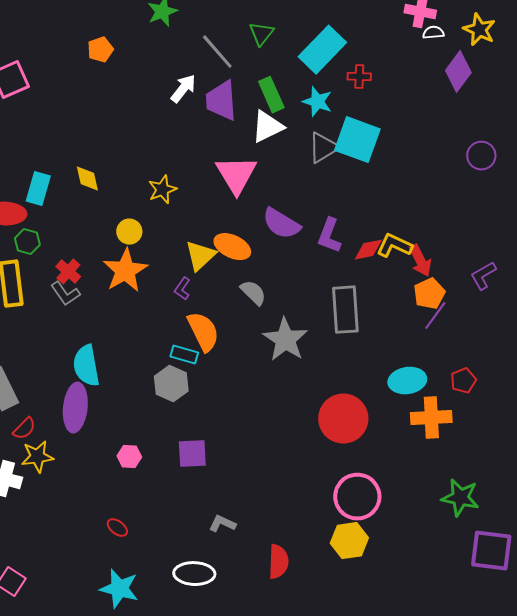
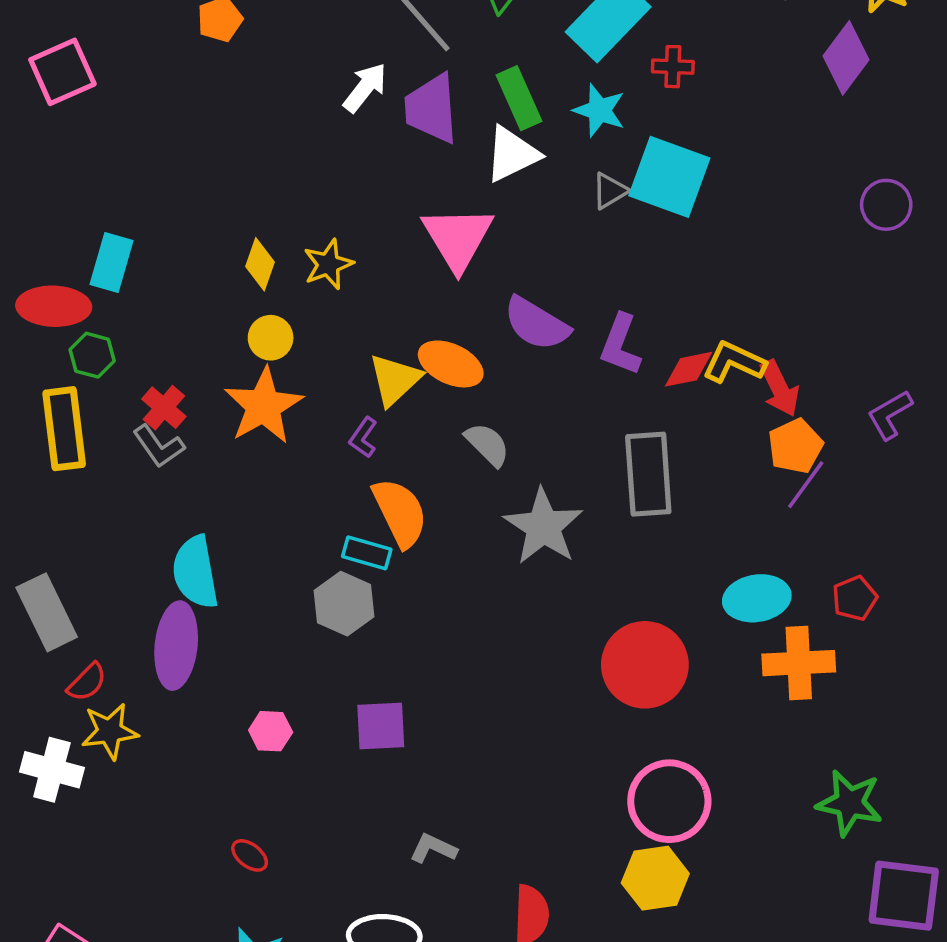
gray triangle: (323, 148) -> (610, 191), size x0.7
yellow diamond: (87, 179) -> (260, 264), moved, turned 32

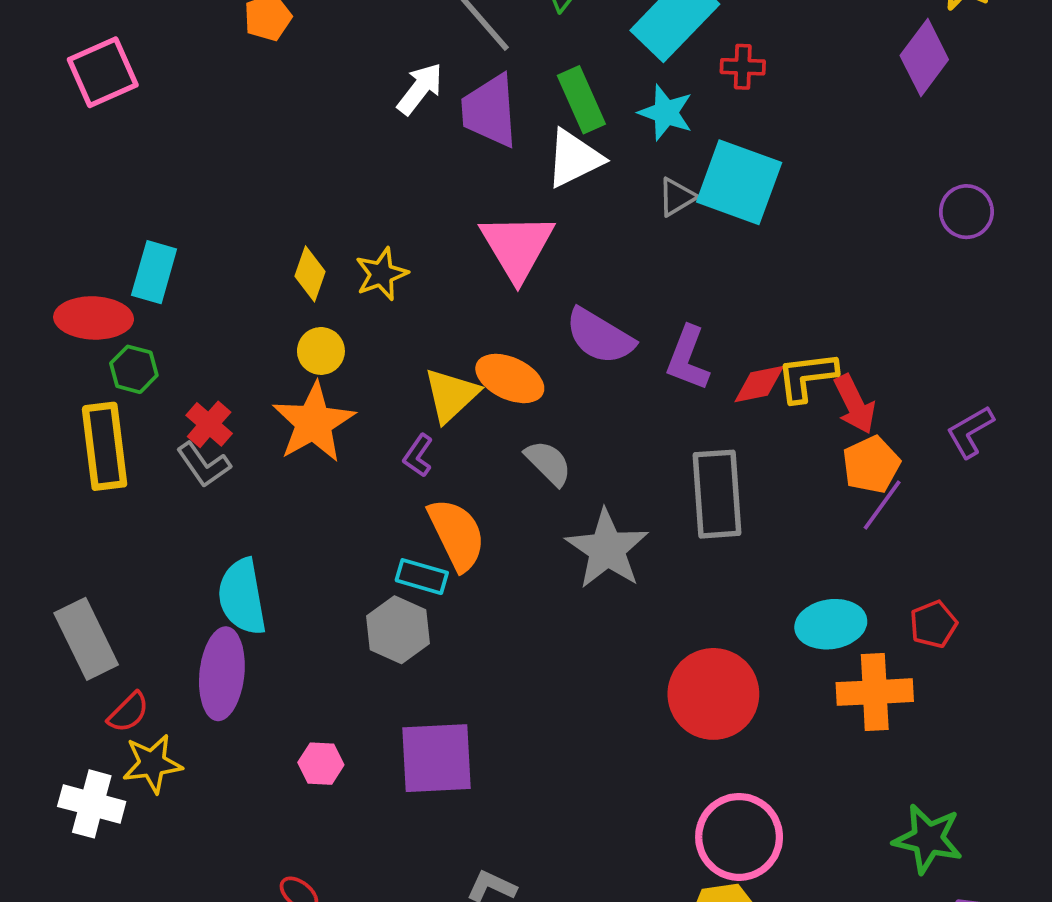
yellow L-shape: (734, 362) -> (807, 377), turned -32
purple square: (381, 726) -> (436, 758), size x1.4

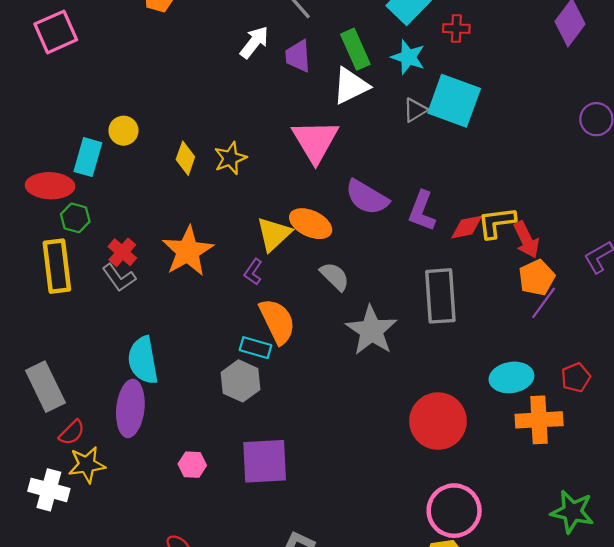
purple trapezoid: (490, 111) -> (298, 56), size x0.7
yellow circle: (321, 351) -> (123, 131), moved

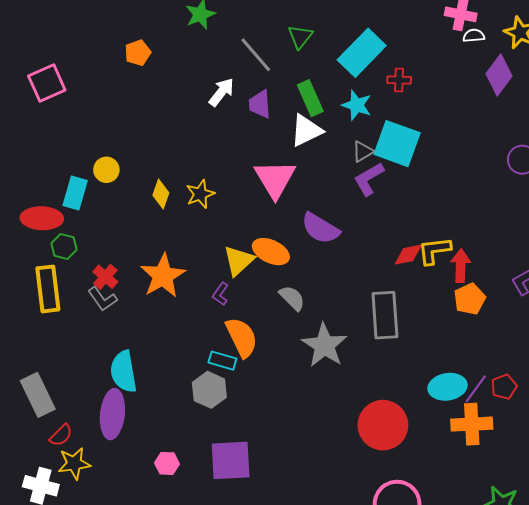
purple L-shape: (422, 211) -> (369, 179), moved, turned 39
red arrow: (526, 240) -> (461, 266), turned -152
purple line: (544, 303) -> (476, 389), moved

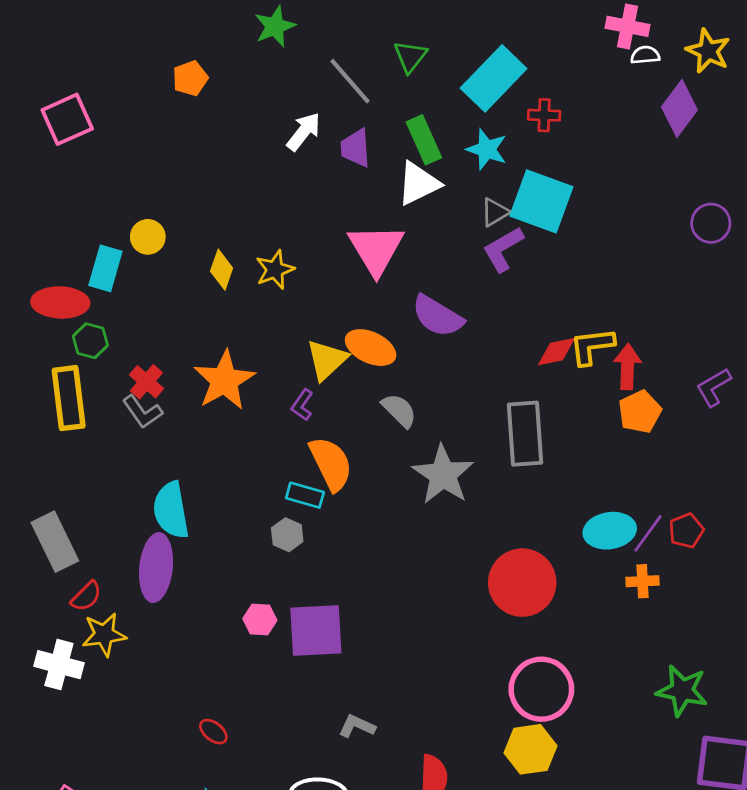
gray hexagon: (209, 390) -> (287, 535), size x0.7
orange cross: (472, 424) -> (643, 581), size x0.6
pink hexagon: (167, 463) -> (260, 619), moved

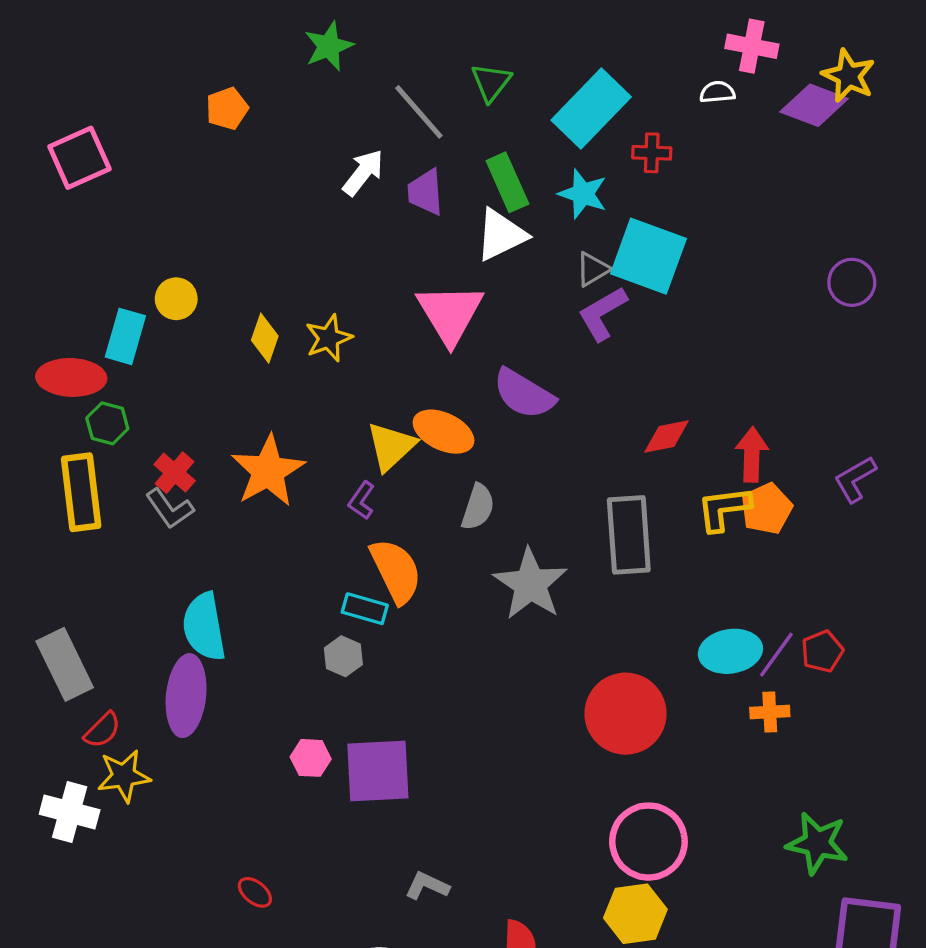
white semicircle: (645, 55) -> (717, 92), moved
purple diamond: (679, 108) -> (814, 105), moved, turned 74
yellow L-shape: (592, 346) -> (724, 509), moved
gray semicircle: (399, 410) -> (478, 507), turned 63

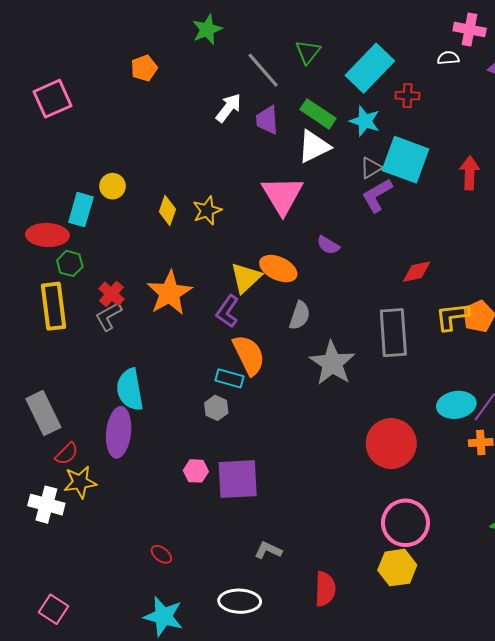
green rectangle: (507, 182) -> (318, 114), turned -32
purple semicircle: (524, 394) -> (328, 245), size x0.6
red arrow: (752, 455) -> (470, 173), moved
purple L-shape: (361, 500) -> (227, 311), size x1.4
gray L-shape: (170, 509) -> (108, 316), turned 96

